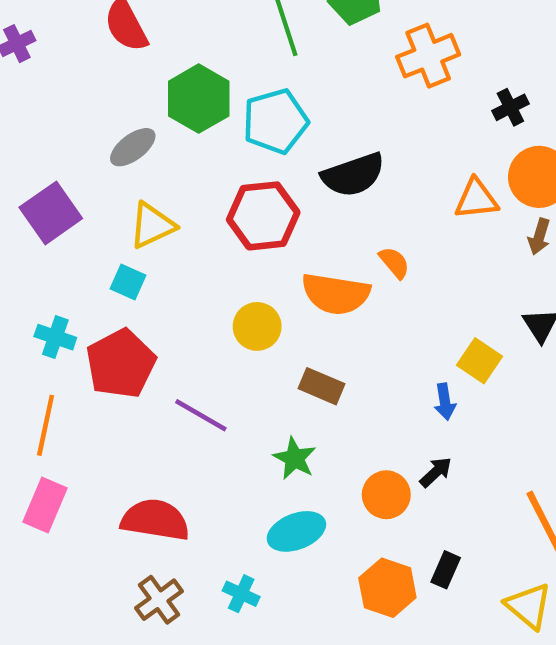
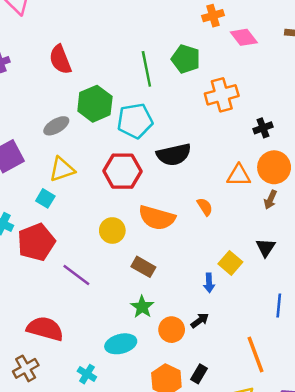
orange semicircle: (394, 263) -> (205, 207), moved
green star: (295, 458) -> (142, 307), moved
brown cross: (159, 600) -> (26, 368), moved

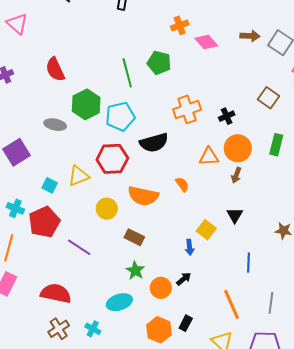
orange cross: (222, 95) -> (187, 109), moved
gray ellipse: (56, 126) -> (55, 125), turned 45
yellow triangle: (62, 169) -> (79, 176), moved
brown cross: (26, 368) -> (59, 329), moved

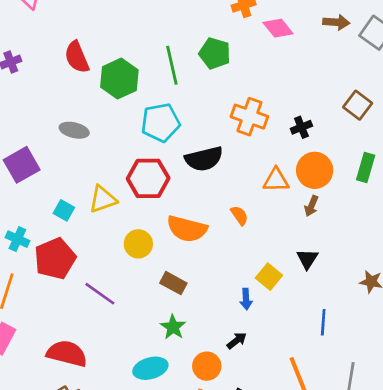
green hexagon: (86, 104) -> (119, 79), moved
orange cross: (187, 109) -> (249, 117), turned 36
orange circle: (161, 288) -> (207, 366), moved

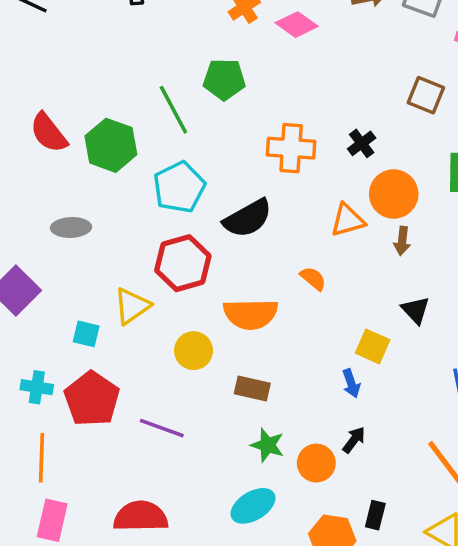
orange circle: (207, 366) -> (316, 463), moved

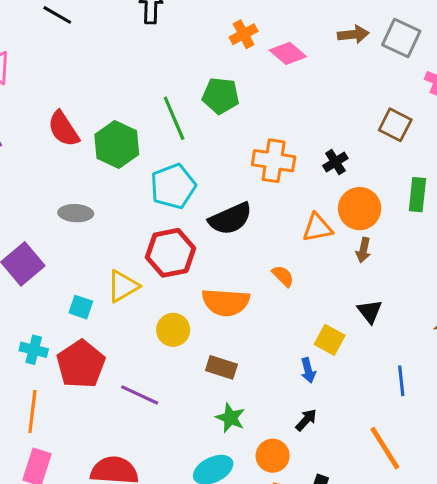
orange circle: (316, 463) -> (273, 456), moved

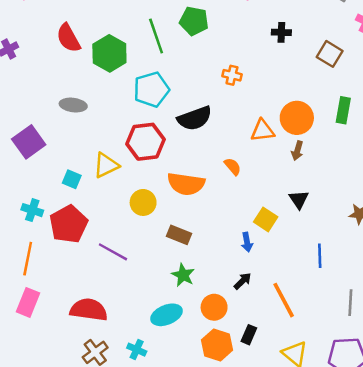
orange cross: (274, 161) -> (232, 75), size x0.6
black cross: (335, 162) -> (281, 32), moved, turned 30
orange line: (385, 448) -> (284, 300), moved

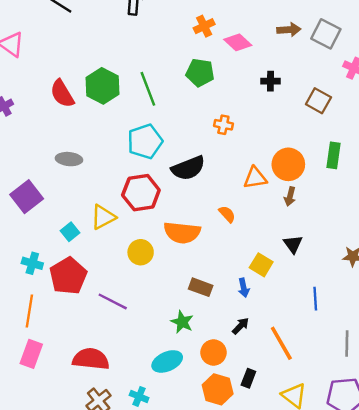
green pentagon: (194, 21) -> (200, 73), moved
green hexagon: (109, 53) -> (103, 86), moved
cyan square: (72, 179) -> (70, 232), turned 30
brown rectangle: (179, 235) -> (201, 287), moved

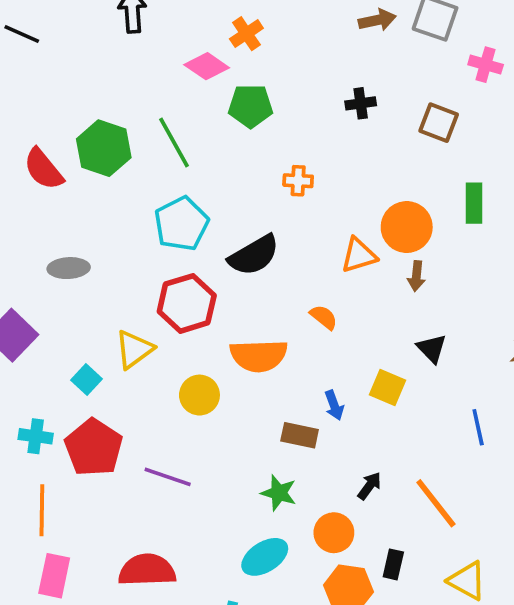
pink diamond: (238, 42) -> (207, 66), moved
blue arrow: (244, 288) -> (334, 405), moved

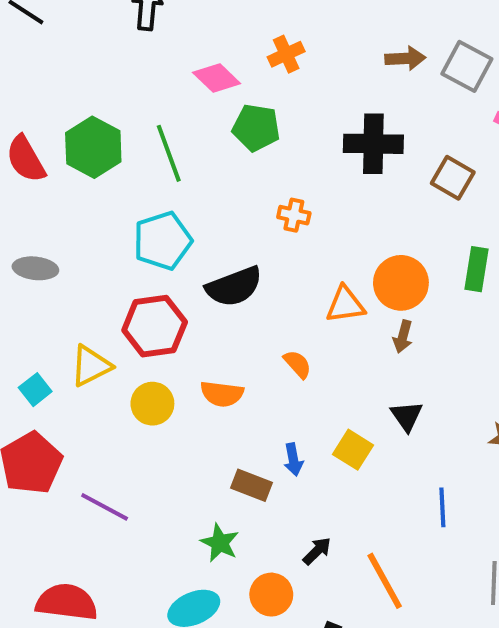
orange cross: (246, 34) -> (286, 54), moved
black cross: (361, 103) -> (373, 144), size x1.8
orange semicircle: (259, 356) -> (222, 394), size x0.7
yellow circle: (199, 395) -> (152, 404), moved

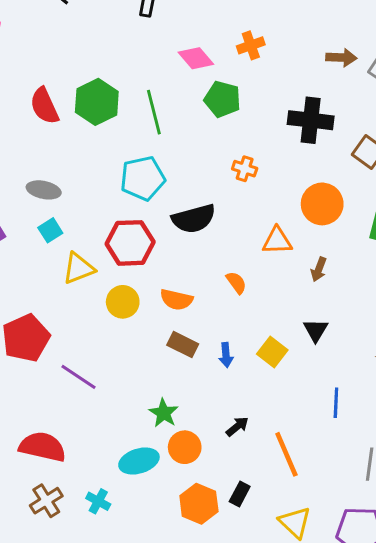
orange circle: (401, 283) -> (322, 204), moved
cyan square: (35, 390) -> (50, 230), moved
brown rectangle: (252, 485) -> (183, 345), moved
orange circle: (271, 595) -> (185, 447), moved

